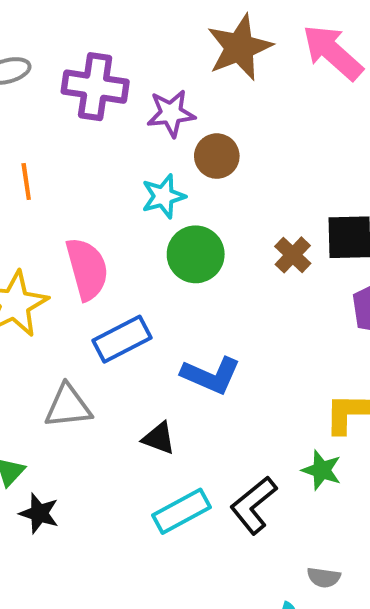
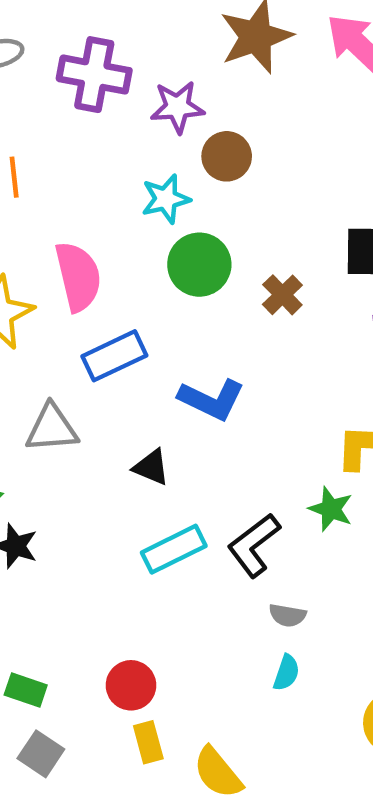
brown cross: (293, 255) -> (282, 295), moved
gray semicircle: (324, 577) -> (287, 615), moved

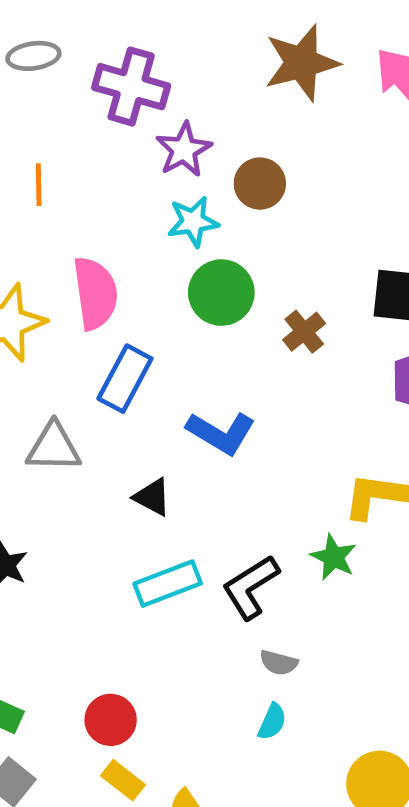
purple star: (177, 107) -> (184, 150), moved, turned -30
blue rectangle: (114, 356) -> (125, 379), turned -42
yellow rectangle: (148, 742) -> (123, 780), turned -42

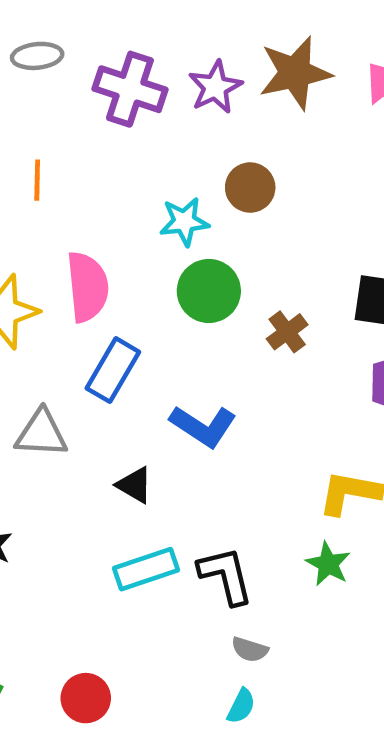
purple star: (184, 150) -> (215, 87), moved
green star: (334, 557) -> (328, 564), moved
black L-shape: (251, 587) -> (226, 576), turned 106

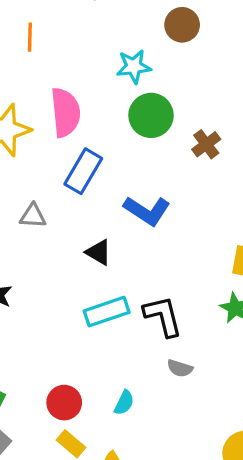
brown circle: (250, 188) -> (182, 25), moved
gray triangle: (41, 433) -> (33, 216), size x0.7
cyan semicircle: (241, 706) -> (124, 403), moved

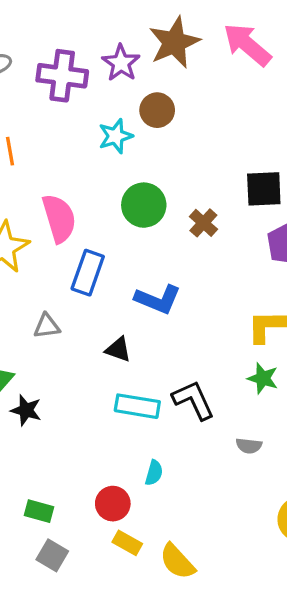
cyan star: (134, 66) -> (116, 136), moved
cyan rectangle: (107, 312) -> (137, 406), turned 39
gray semicircle: (180, 368) -> (249, 446), moved
cyan semicircle: (124, 403) -> (154, 473), moved

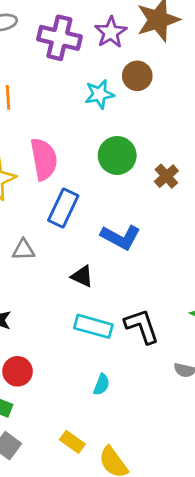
red circle: (113, 504) -> (18, 371), moved

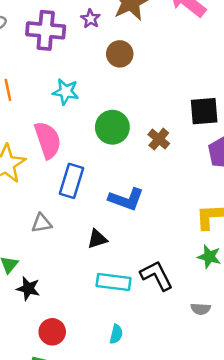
purple star: (111, 32) -> (90, 19), size x0.7
cyan star: (99, 94) -> (66, 92), moved, turned 30
black triangle: (82, 276) -> (97, 239), turned -35
cyan semicircle: (101, 385) -> (116, 334), moved

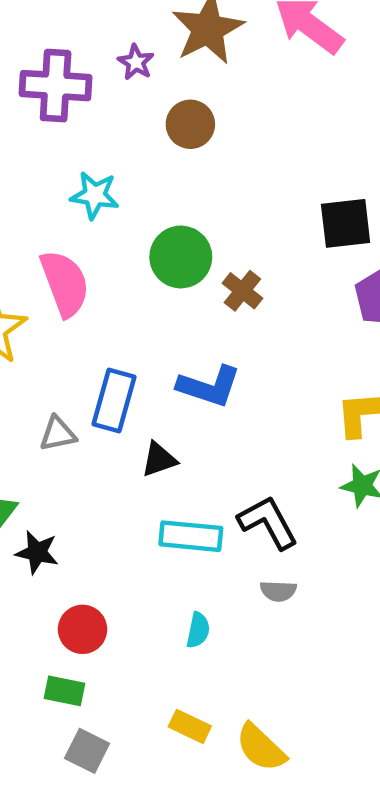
brown cross: (159, 139) -> (242, 291), moved
blue rectangle: (71, 181) -> (114, 401), moved
gray semicircle: (201, 309) -> (278, 591), moved

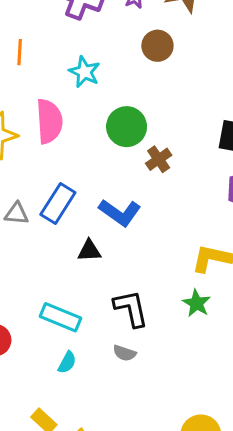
black triangle: (159, 459) -> (89, 251), moved
cyan rectangle: (191, 536) -> (60, 317), moved

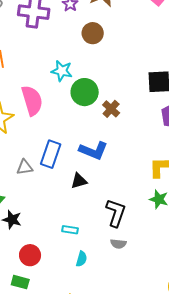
cyan star: (84, 72) -> (62, 71), moved
black L-shape: (131, 308) -> (116, 213), turned 44
cyan rectangle: (60, 317) -> (70, 230), size x0.6

